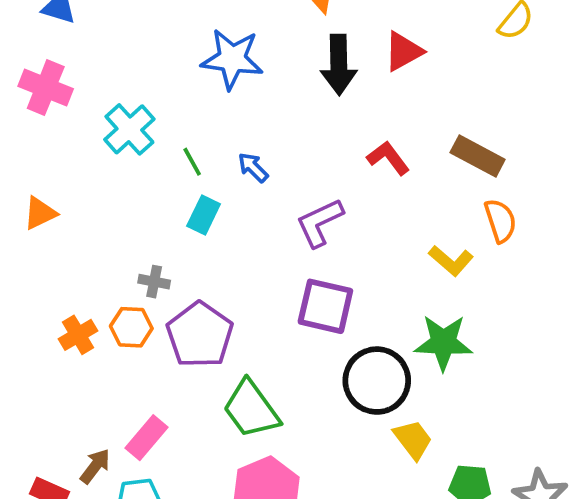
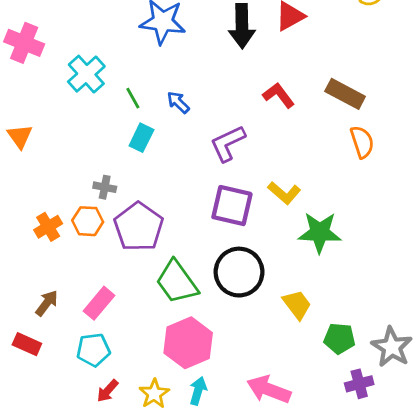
orange triangle: (40, 213) -> (20, 136), turned -40
yellow L-shape: (451, 261) -> (284, 193), moved
black circle: (377, 381) -> (239, 272), moved
brown arrow: (95, 466) -> (47, 303), moved

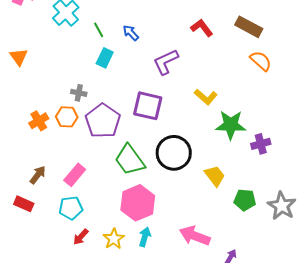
orange semicircle: (362, 142) -> (261, 61), turned -30
purple square: (232, 206) -> (148, 106), moved
purple cross: (359, 384) -> (261, 144), moved

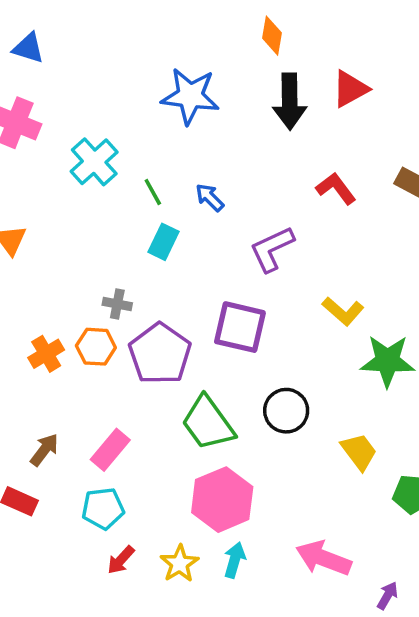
black circle: (174, 153) -> (286, 411), size x0.7

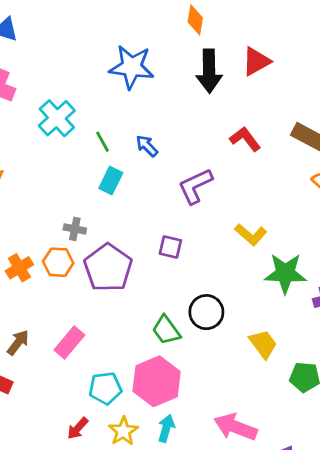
purple square: (240, 327) -> (170, 247), size x0.6
green trapezoid: (208, 423) -> (166, 330), moved, size x0.7
cyan pentagon: (103, 508) -> (105, 388), moved

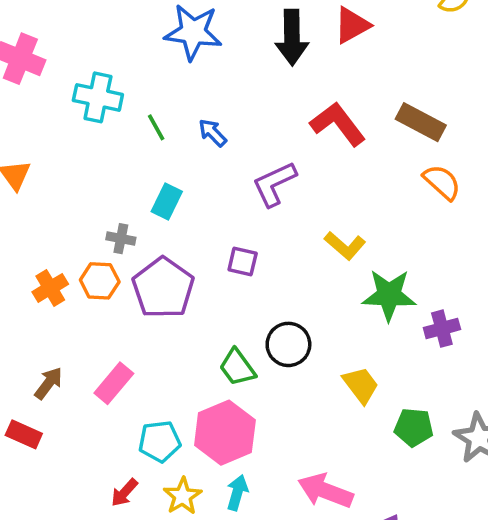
cyan cross: (57, 118) -> (98, 97), turned -36
red L-shape: (245, 139) -> (338, 124), size x1.4
cyan rectangle: (111, 181) -> (167, 202), moved

